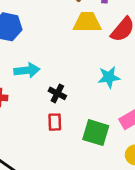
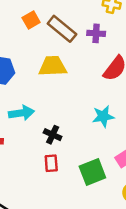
yellow trapezoid: (87, 22) -> (53, 66), moved
green square: (96, 133) -> (92, 172), turned -36

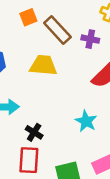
cyan star: (103, 116) -> (86, 121), turned 30
red rectangle: (51, 163) -> (29, 160), size x1.5

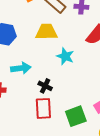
cyan star: (86, 121) -> (65, 56), moved

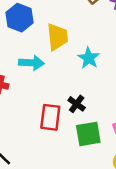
yellow trapezoid: (46, 32) -> (57, 37), moved, turned 75
black cross: (45, 86) -> (77, 104), moved

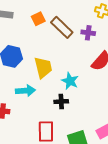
black cross: (77, 104) -> (61, 102), moved, turned -32

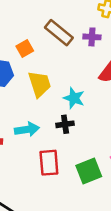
orange square: (38, 19) -> (25, 48), moved
cyan arrow: (25, 91) -> (27, 129), moved

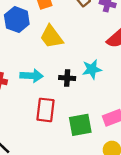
yellow trapezoid: (40, 84) -> (51, 37), turned 150
cyan star: (74, 98) -> (92, 69), moved, turned 30

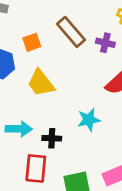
black cross: (67, 78) -> (52, 138), moved

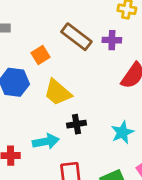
cyan star: (89, 120) -> (122, 132), moved
black cross: (52, 138) -> (77, 124), moved

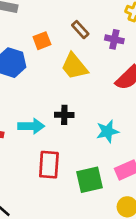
brown rectangle: (76, 37) -> (80, 30), size x0.6
yellow trapezoid: (58, 92) -> (74, 66), moved

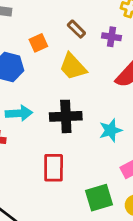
black cross: (64, 115) -> (66, 116), size x1.6
cyan arrow: (31, 126) -> (19, 113), moved
green square: (90, 180) -> (99, 198), moved

